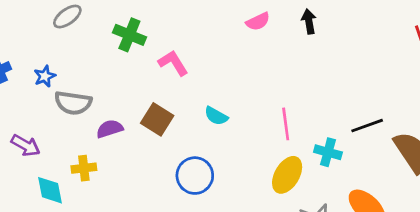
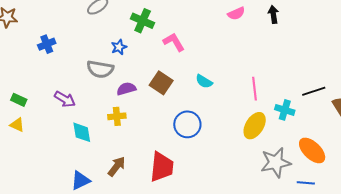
blue star: (45, 76) -> (119, 47), moved
yellow cross: (84, 168) -> (117, 116), moved

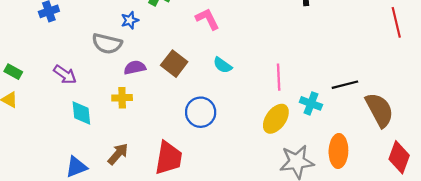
pink L-shape: (174, 42) -> (207, 19), moved
orange ellipse: (312, 150) -> (338, 151), turned 44

